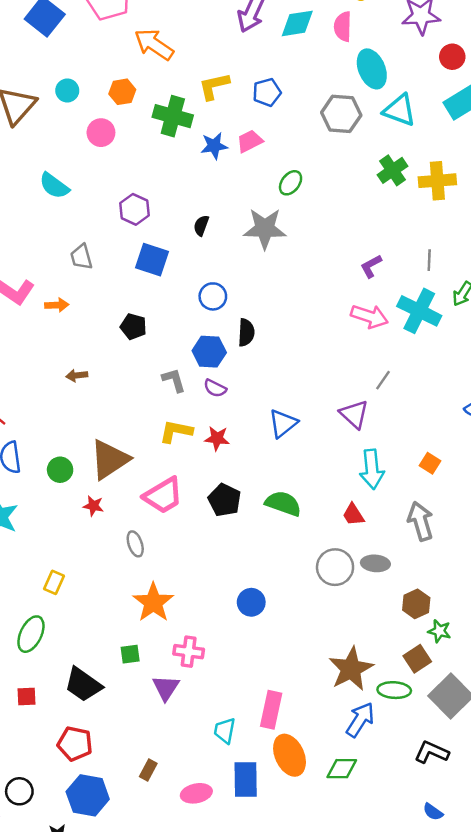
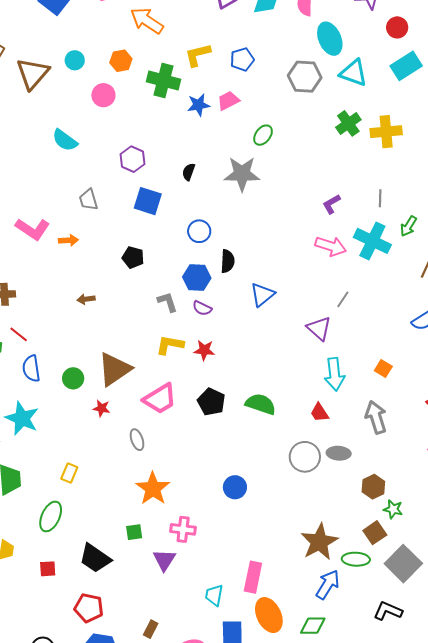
blue triangle: (283, 423) -> (262, 295), moved

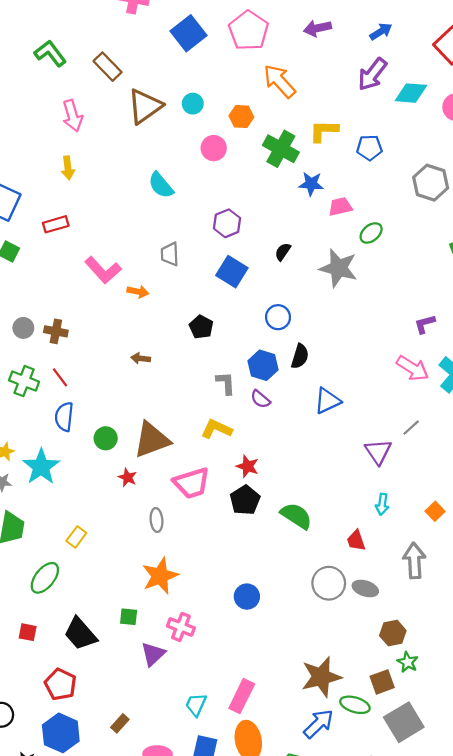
pink trapezoid: (228, 101) -> (340, 207), moved
red star: (204, 350) -> (248, 466), moved
cyan arrow: (335, 374) -> (382, 504), size x0.6

